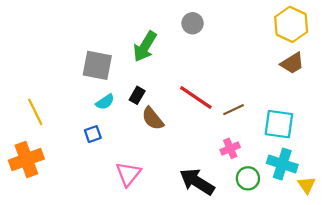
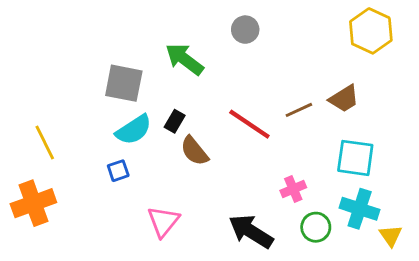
green arrow: (145, 47) -> (185, 59), turned 96
brown trapezoid: (292, 63) -> (344, 99), moved
cyan semicircle: (105, 102) -> (134, 130), size x1.5
brown line: (234, 110) -> (299, 110), moved

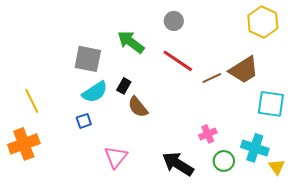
brown trapezoid: (344, 99) -> (244, 70), size x1.4
red line: (249, 124) -> (178, 61), moved
cyan square: (355, 158) -> (271, 104), moved

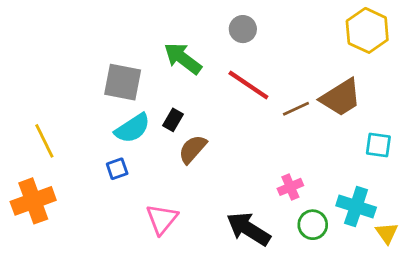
cyan square: (271, 104) -> (378, 145), size x0.7
brown semicircle: (138, 107) -> (193, 149), turned 80

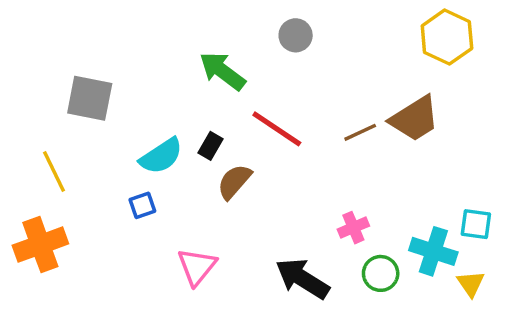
gray square: (123, 82) -> (90, 98), moved
red line: (248, 85) -> (277, 129), moved
cyan square: (378, 145) -> (476, 224), moved

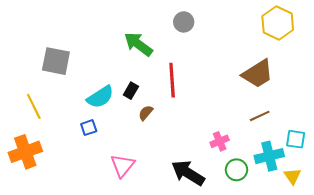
red line: (277, 129) -> (172, 80), turned 52
brown line: (360, 132) -> (260, 116), moved
brown semicircle: (234, 182) -> (146, 113), size x0.7
cyan cross: (433, 251) -> (269, 156), turned -32

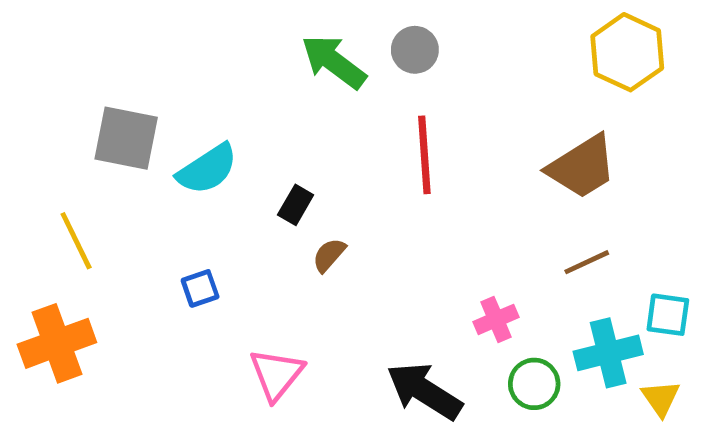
green arrow: (138, 44) -> (334, 62), moved
red line: (172, 80) -> (424, 155), moved
cyan semicircle: (100, 97) -> (207, 169), moved

